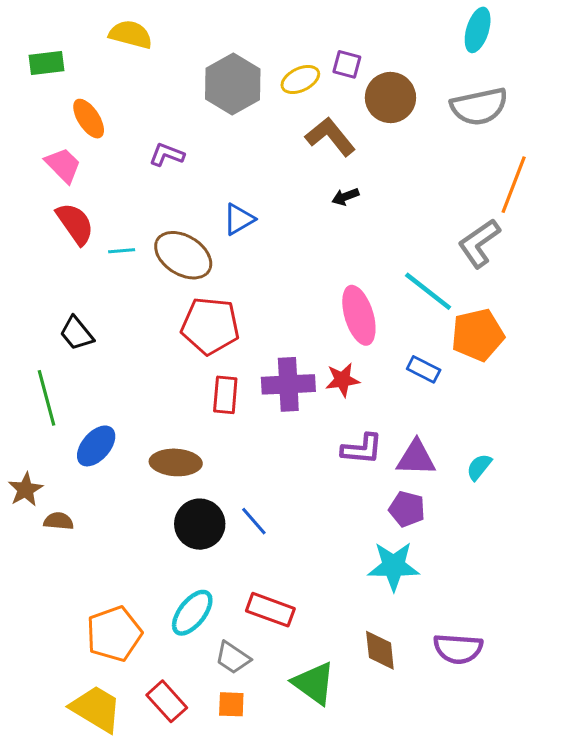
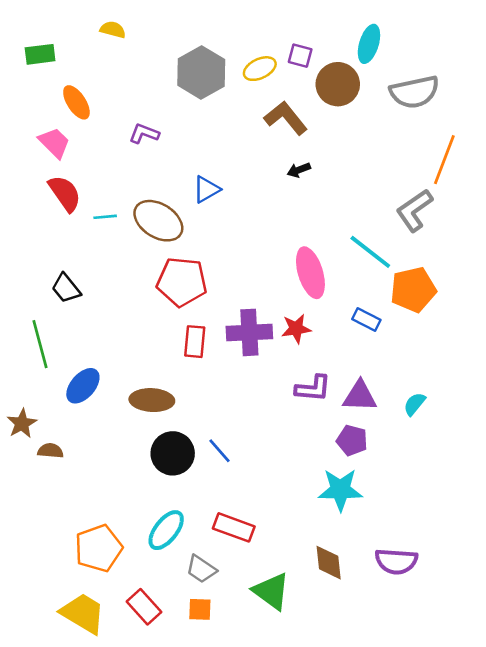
cyan ellipse: (478, 30) -> (369, 44), moved
yellow semicircle: (131, 34) -> (113, 30), size x0.7

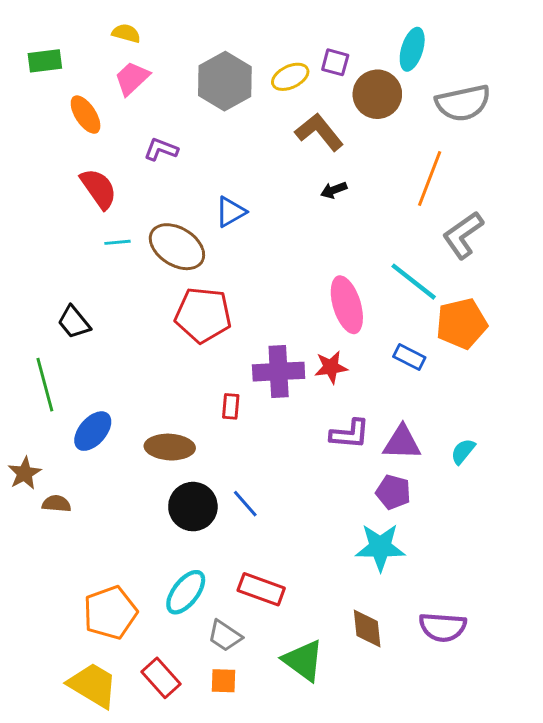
pink trapezoid: (54, 143) -> (132, 78), moved, turned -88
orange line: (444, 160) -> (430, 178), moved
red semicircle: (65, 193) -> (99, 189), moved
red rectangle: (195, 342) -> (231, 406), moved, size x0.7

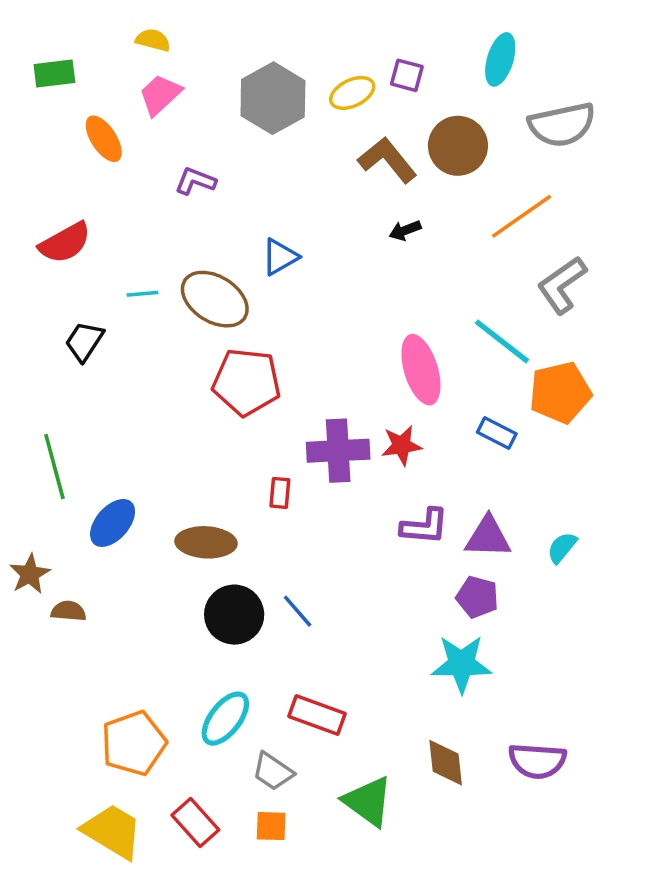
brown circle: (377, 94) -> (458, 146), moved
orange line: (430, 178) -> (521, 216), turned 34
red semicircle: (99, 189) -> (65, 243), moved, turned 96
black trapezoid: (74, 322) -> (84, 341), moved, turned 72

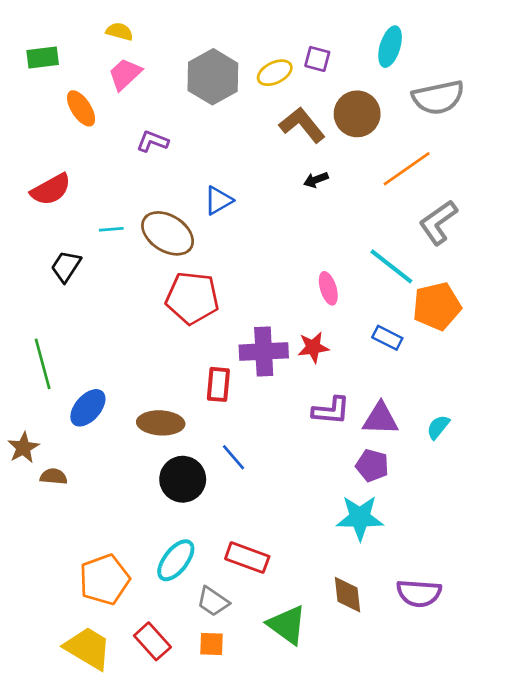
pink ellipse: (421, 370) -> (328, 288), size x0.6
red rectangle: (280, 493) -> (218, 384), size x1.4
blue line: (298, 611) -> (233, 457), moved

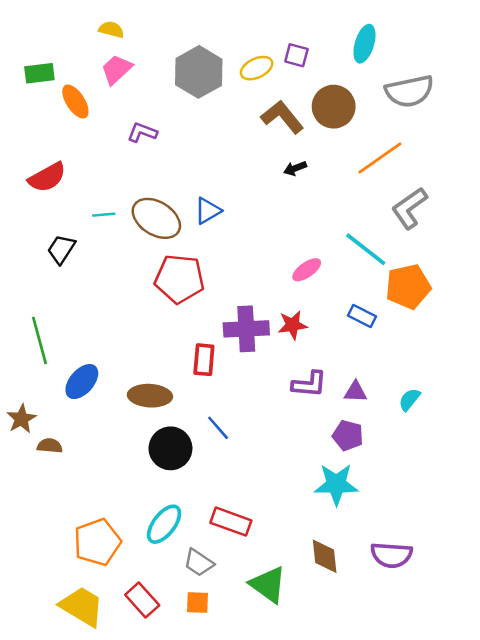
green rectangle: (43, 58) -> (39, 73), moved
blue triangle: (218, 200) -> (208, 211), moved
pink ellipse: (328, 288) -> (307, 270), turned 72
purple triangle: (380, 419) -> (355, 392), size x0.7

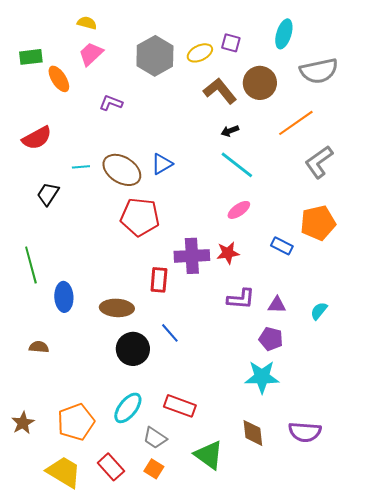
cyan line: (366, 249) -> (237, 165), moved
blue ellipse: (82, 382) -> (64, 297), turned -44
brown star: (21, 419) -> (23, 423), moved
orange square: (197, 603) -> (154, 469), turned 30

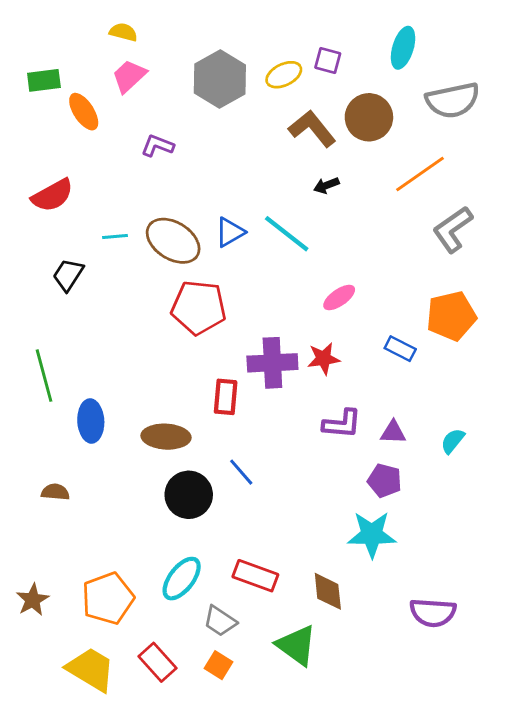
cyan line: (237, 165) -> (287, 234), moved
brown diamond: (253, 433) -> (328, 591), moved

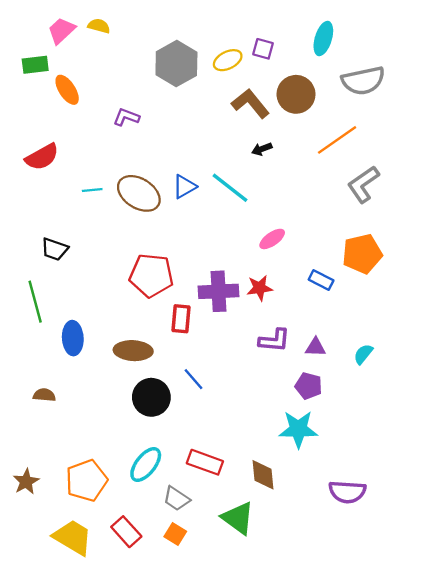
pink trapezoid: (129, 76) -> (61, 31), moved
black trapezoid: (68, 275) -> (55, 249), moved, turned -104
red pentagon: (199, 307) -> (151, 275), moved

